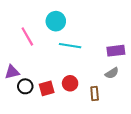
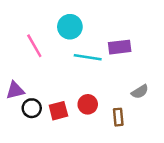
purple rectangle: (116, 51) -> (120, 47), moved

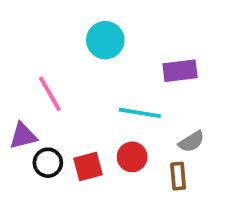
pink line: (34, 46) -> (50, 94), moved
cyan line: (88, 57) -> (140, 113), moved
gray semicircle: (140, 92) -> (191, 142), moved

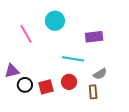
pink line: (50, 94) -> (26, 34), moved

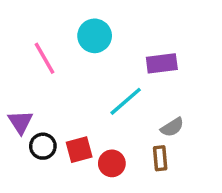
cyan line: (73, 59) -> (126, 101), turned -50
purple triangle: (12, 71) -> (20, 122), turned -49
red circle: (69, 82) -> (112, 163), moved

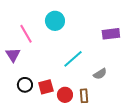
purple rectangle: (162, 63) -> (111, 34), moved
purple triangle: (20, 122) -> (13, 55), moved
brown rectangle: (160, 158) -> (84, 96), moved

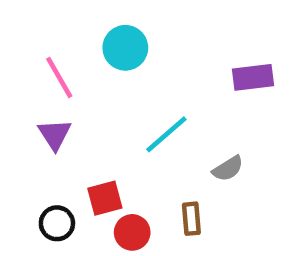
purple triangle: (13, 55) -> (55, 134), moved
black circle: (25, 85) -> (57, 223), moved
red circle: (65, 95) -> (132, 232), moved

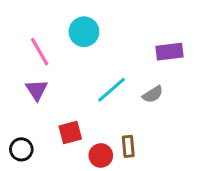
gray semicircle: (228, 169) -> (153, 94), moved
black circle: (57, 223) -> (21, 149), moved
red circle: (132, 232) -> (101, 155), moved

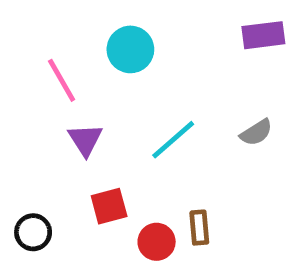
purple rectangle: (170, 52) -> (263, 35), moved
purple triangle: (37, 90) -> (85, 140), moved
gray semicircle: (153, 94) -> (256, 133), moved

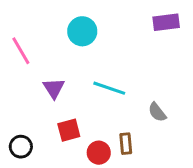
pink line: (62, 80) -> (21, 51), moved
gray semicircle: (256, 133) -> (157, 112), moved, turned 84
cyan line: (173, 140) -> (109, 88), turned 60

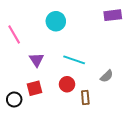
gray semicircle: (157, 112) -> (107, 76), turned -96
red square: (69, 130) -> (34, 88), moved
red circle: (99, 153) -> (67, 84), moved

